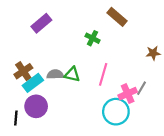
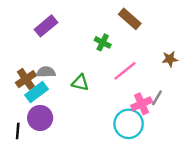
gray semicircle: (55, 74) -> (46, 72), moved
pink line: (103, 74) -> (125, 71), moved, turned 35

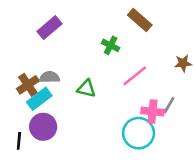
pink cross: (142, 104) -> (153, 112), turned 30

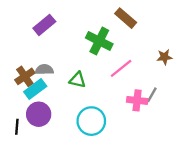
green cross: (111, 45) -> (99, 41), size x1.6
cyan circle: (139, 133) -> (91, 121), moved

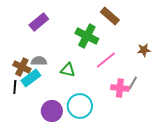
brown cross: (25, 76) -> (22, 67), turned -30
purple circle: (39, 114) -> (52, 111), moved
black line: (17, 127) -> (15, 87), moved

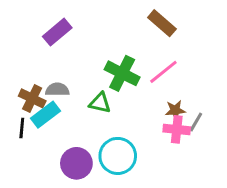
green cross: (87, 36) -> (122, 73), moved
brown star: (144, 50) -> (175, 110), moved
pink line: (106, 60) -> (163, 72), moved

